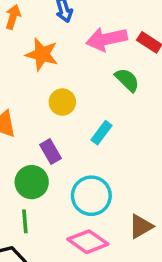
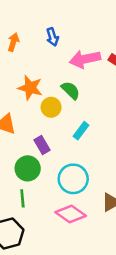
orange star: (42, 54) -> (30, 88), moved
green semicircle: (127, 80) -> (71, 90), moved

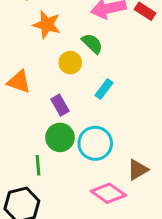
orange star: (30, 88) -> (47, 24), moved
green circle: (28, 168) -> (60, 137), moved
pink diamond: (71, 214) -> (108, 193), moved

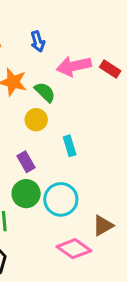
green semicircle: (92, 44) -> (45, 92), moved
cyan rectangle: (104, 89) -> (70, 146), turned -54

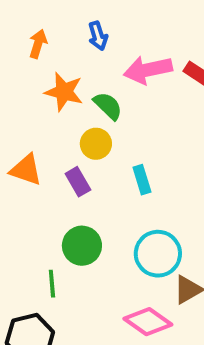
purple rectangle: (26, 162) -> (78, 182), moved
cyan circle: (61, 199) -> (158, 254), moved

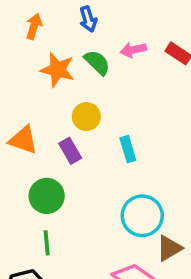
pink arrow: (148, 70) -> (133, 50), size x0.6
green semicircle: (108, 106) -> (97, 62), moved
green circle: (82, 246) -> (47, 196), moved

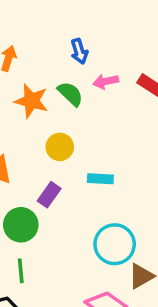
blue arrow: (88, 19) -> (79, 51), moved
cyan rectangle: (128, 149) -> (100, 179), turned -70
purple rectangle: (70, 151) -> (49, 195), moved, turned 65

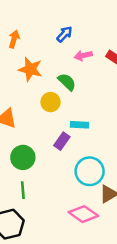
blue arrow: (79, 51) -> (64, 34), turned -120
green semicircle: (70, 94) -> (67, 82), moved
purple rectangle: (49, 195) -> (62, 141), moved

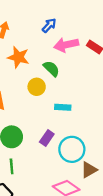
pink arrow: (83, 55) -> (66, 45), size x1.5
purple rectangle: (62, 141) -> (47, 138), moved

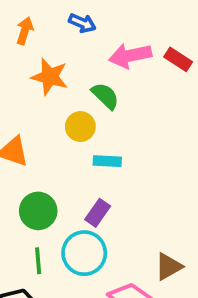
blue arrow: (49, 25) -> (82, 23), moved, turned 70
cyan rectangle: (63, 107) -> (107, 161), moved
cyan circle: (72, 149) -> (84, 253), moved

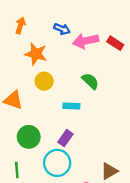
blue arrow: (82, 23) -> (62, 29), moved
green semicircle: (105, 96) -> (90, 81), moved
yellow circle: (80, 127) -> (44, 81), moved
green line: (38, 261) -> (17, 170), moved

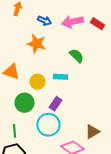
blue arrow: (62, 29) -> (44, 21), moved
orange star: (36, 54) -> (36, 44), moved
yellow circle: (44, 81) -> (37, 82), moved

